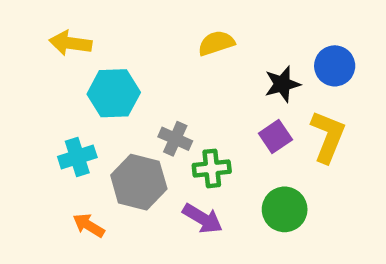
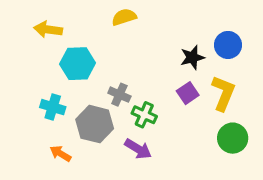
yellow semicircle: (216, 43) -> (124, 17), moved
cyan cross: (77, 157) -> (53, 107), turned 35
green cross: (212, 168) -> (144, 115), turned 30
green circle: (285, 209) -> (233, 138), moved

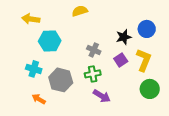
gray cross: (119, 95) -> (94, 50), moved
green cross: (144, 115) -> (93, 74), turned -35
purple arrow: (138, 149) -> (102, 96), moved

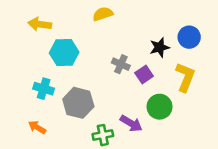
purple square: (121, 60) -> (144, 74), moved
green cross: (93, 74) -> (103, 135), moved
green circle: (150, 89) -> (160, 107), moved
orange arrow: (39, 99) -> (37, 127), moved

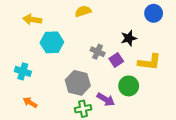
blue circle: (189, 37) -> (154, 13), moved
yellow L-shape: (185, 77) -> (149, 62), turned 75
cyan cross: (44, 89) -> (23, 71), moved
gray hexagon: (78, 103) -> (78, 83), moved

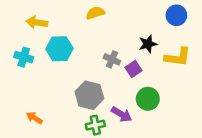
yellow L-shape: (149, 62) -> (178, 57), moved
cyan cross: (23, 71) -> (24, 57), moved

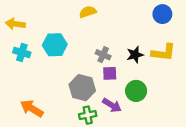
yellow arrow: (37, 22) -> (15, 24), moved
black star: (148, 44) -> (135, 55), moved
purple square: (133, 69) -> (110, 73), moved, turned 32
orange arrow: (34, 118) -> (32, 108), size x1.5

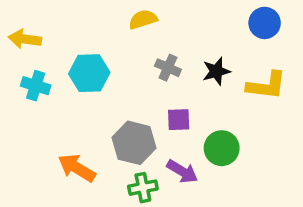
gray cross: (103, 55) -> (168, 68), moved
black star: (135, 55) -> (216, 71), moved
orange arrow: (32, 108) -> (77, 168), moved

